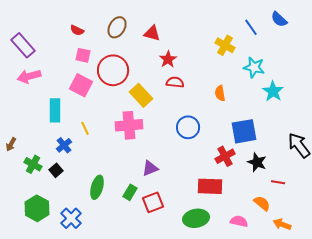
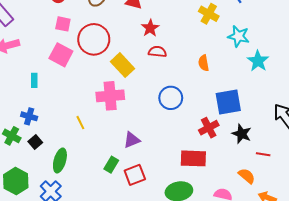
cyan rectangle: (55, 110) -> (34, 80), size x0.6
yellow line: (85, 128) -> (80, 123), moved
blue cross: (64, 145) -> (29, 116), moved, turned -35
green ellipse: (97, 187) -> (60, 160), moved

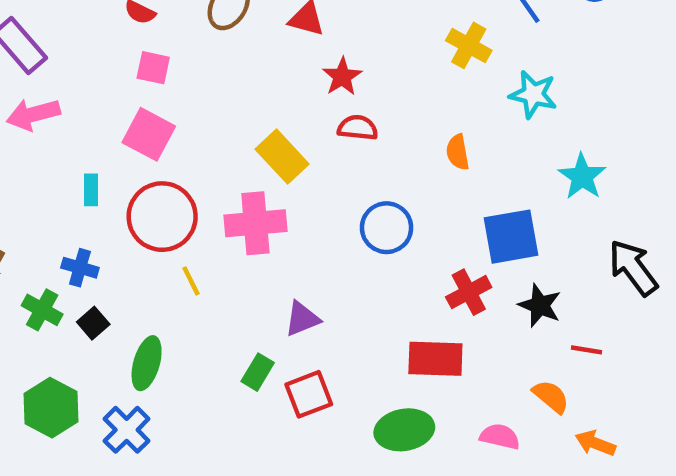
red circle: (94, 39) -> (162, 217), moved
cyan star: (258, 61) -> (582, 177), moved

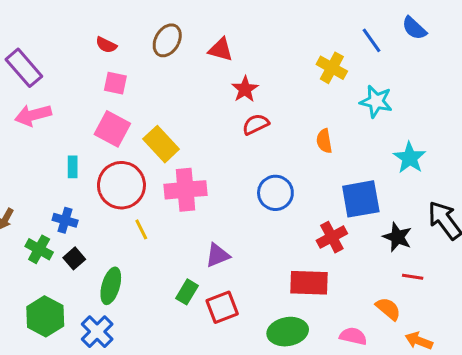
red semicircle: (358, 128) -> (256, 124), turned -32
yellow rectangle: (282, 157) -> (161, 144), moved
black star: (540, 305) -> (397, 237), moved

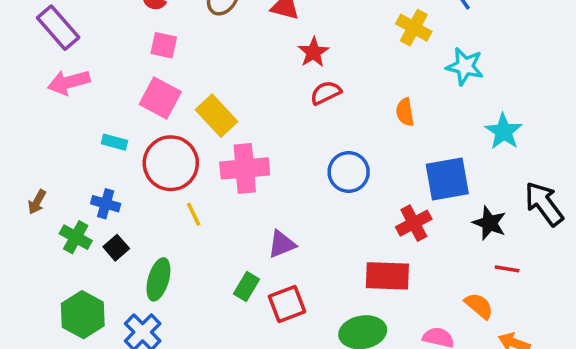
cyan rectangle: (73, 167) -> (114, 142), turned -75

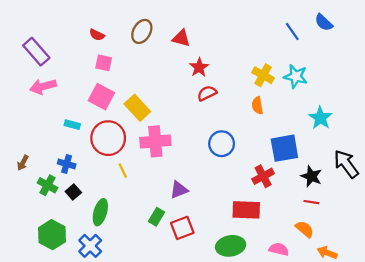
yellow cross: (414, 28) -> (263, 75), moved
red line: (507, 269) -> (311, 202), moved

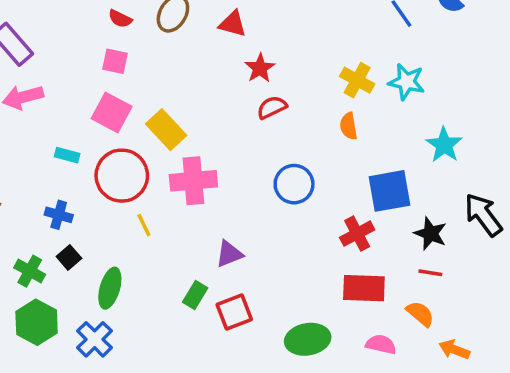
red semicircle: (97, 35) -> (120, 19), moved
green cross: (48, 185) -> (30, 271), moved
red rectangle: (246, 210) -> (364, 288), moved

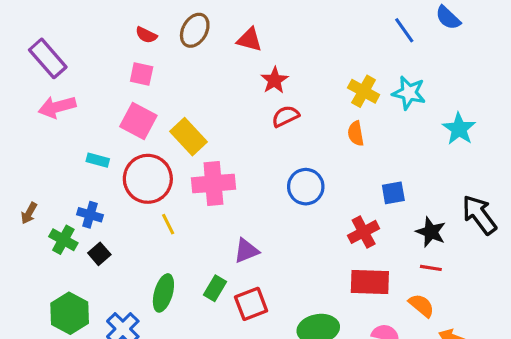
cyan star: (444, 145) -> (459, 129), moved
blue square: (390, 191) -> (393, 193), size x0.6
green cross: (30, 271) -> (63, 240), moved
green ellipse: (110, 288) -> (163, 293), moved

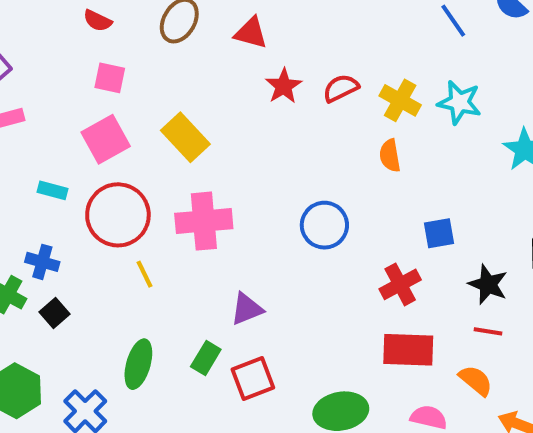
red semicircle: (146, 35) -> (97, 21), moved
red semicircle: (285, 116) -> (341, 88), moved
pink square: (138, 121) -> (106, 139), turned 33
yellow rectangle: (188, 137) -> (185, 137), moved

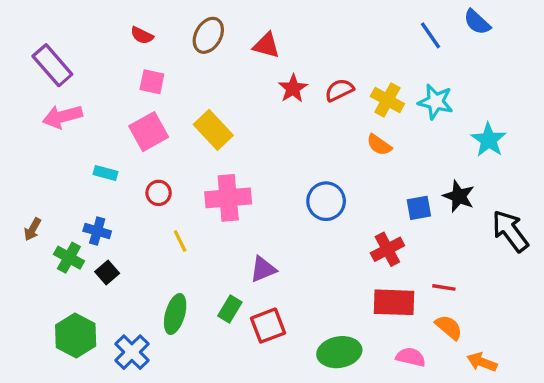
orange semicircle: (390, 156) -> (379, 145), turned -45
red circle: (118, 215) -> (159, 193), size x0.5
black star: (488, 284) -> (459, 196), moved
red line: (488, 331) -> (444, 287), moved

